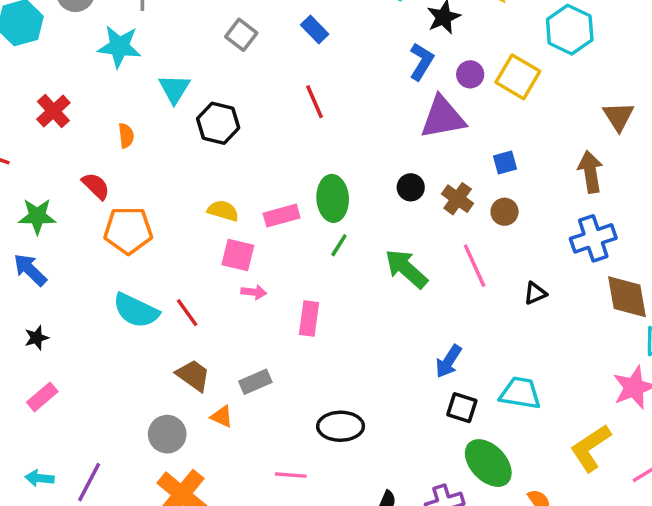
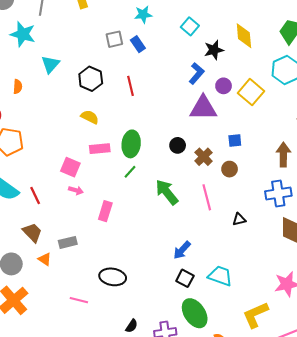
gray square: (241, 35) -> (114, 39), moved, turned 30
black hexagon: (218, 123) -> (91, 79), moved
yellow semicircle: (223, 211) -> (90, 117), moved

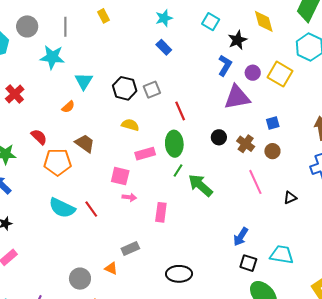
gray square: (114, 39) -> (152, 90), moved
red line: (130, 86) -> (180, 111), moved
orange semicircle: (18, 87) -> (68, 107), moved, turned 56
green arrow: (167, 192) -> (200, 185), moved
brown trapezoid: (32, 232) -> (85, 143), moved

